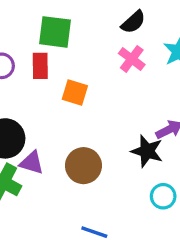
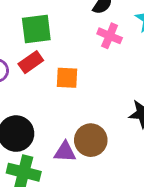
red rectangle: (40, 66) -> (31, 62), turned 70
purple triangle: (32, 163) -> (65, 152), moved

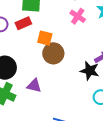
brown circle: (91, 140) -> (53, 53), moved

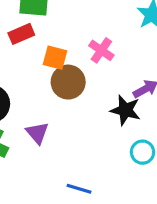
pink cross: (78, 16) -> (101, 50), moved
purple triangle: (34, 86) -> (37, 133), turned 35

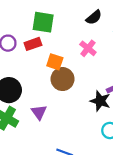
pink cross: (101, 50) -> (88, 48), moved

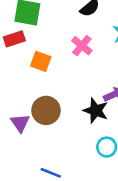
brown circle: (63, 79) -> (46, 110), moved

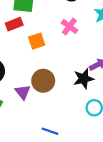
orange square: (41, 61) -> (37, 41), turned -35
black star: (96, 111) -> (84, 79), turned -30

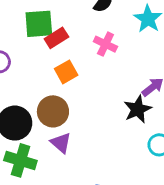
red rectangle: (14, 24) -> (56, 38), moved
brown circle: (43, 81) -> (53, 111), moved

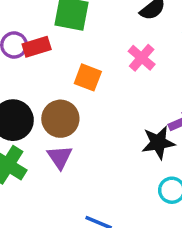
red rectangle: (56, 38) -> (37, 47), moved
orange square: (66, 72) -> (88, 77), turned 35

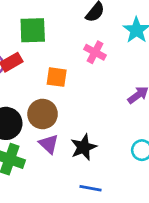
black star: (158, 143) -> (84, 147), moved

